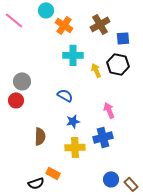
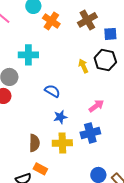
cyan cross: (73, 55) -> (28, 55), moved
pink arrow: (109, 110) -> (96, 106), turned 77
brown semicircle: (40, 136) -> (34, 143), moved

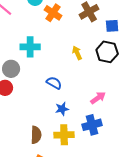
yellow arrow: (83, 66) -> (77, 53), moved

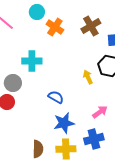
yellow arrow: (77, 53) -> (88, 77), moved
blue star: (62, 109) -> (64, 123), size x1.5

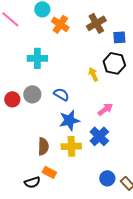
gray circle: (13, 83) -> (32, 94), moved
blue cross: (94, 139) -> (99, 136), turned -30

